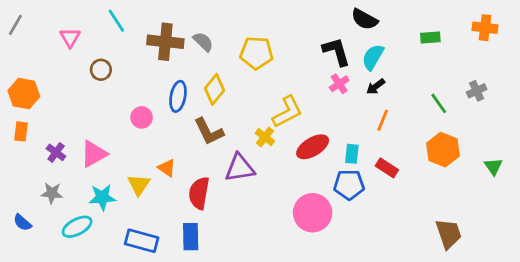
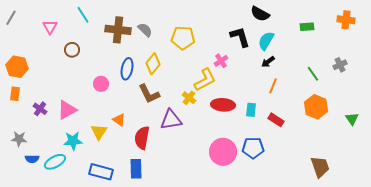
pink cross: (339, 84) -> (221, 61), moved
red ellipse: (313, 147) -> (223, 105), turned 35
blue pentagon: (349, 185) -> (253, 148), moved
gray star: (52, 193) -> (19, 139), moved
blue semicircle: (22, 223) -> (32, 159), moved, turned -40

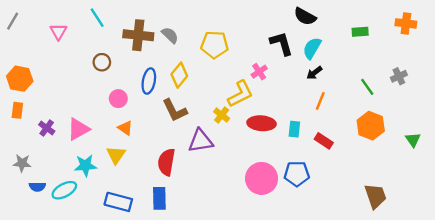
brown circle: (72, 50) -> (102, 62), moved
orange triangle: (119, 120) -> (125, 128), moved

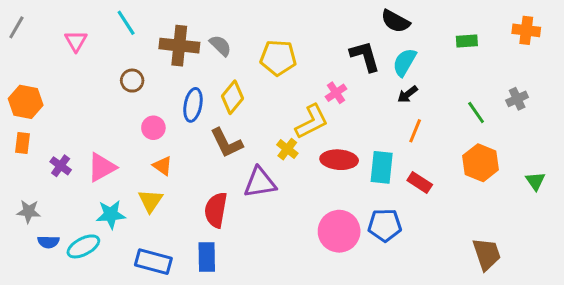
cyan rectangle: (294, 129) -> (382, 167), size x1.5

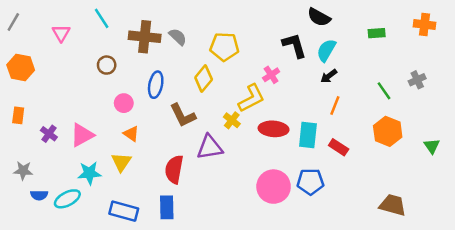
yellow diamond: (233, 97) -> (204, 79), moved
orange hexagon: (26, 102) -> (21, 67), moved
brown trapezoid: (487, 254) -> (393, 205), turned -56

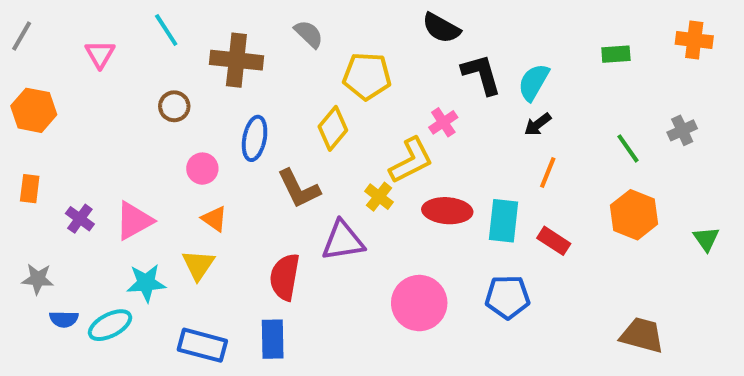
black semicircle: (319, 17) -> (441, 28), moved
gray semicircle: (178, 37) -> (309, 34), moved
pink circle: (274, 187) -> (419, 303), moved

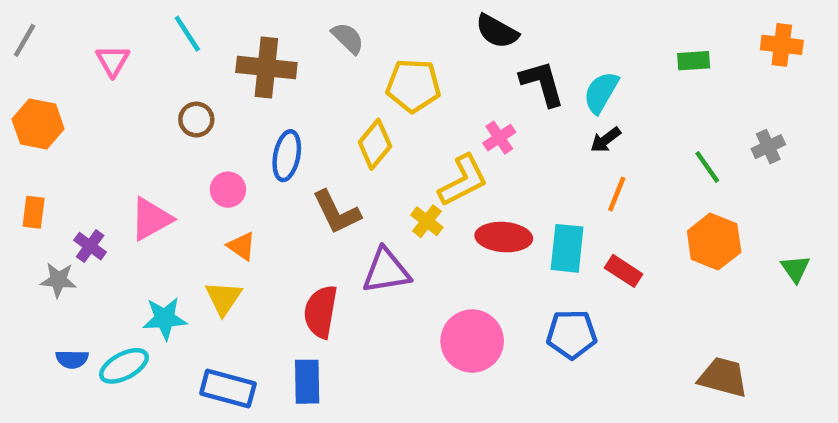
pink triangle: (134, 221) -> (151, 219), moved
gray star: (38, 279) -> (58, 280), moved

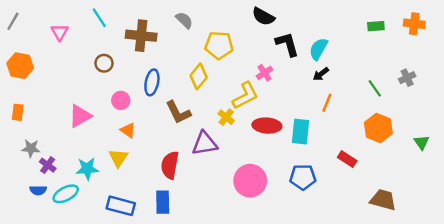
green rectangle: (694, 61) -> (376, 26), moved
purple cross: (90, 246) -> (48, 165), moved
red rectangle: (624, 271) -> (347, 159), moved

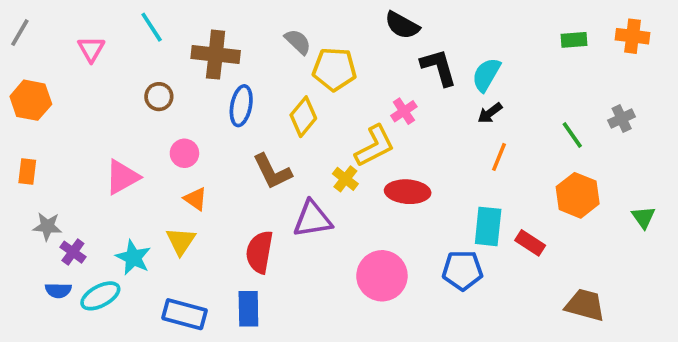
gray semicircle: (184, 20) -> (298, 42), moved
blue ellipse: (152, 82) -> (241, 106), moved
cyan rectangle: (300, 132) -> (488, 226), moved
cyan star: (87, 169) -> (133, 258), turned 30

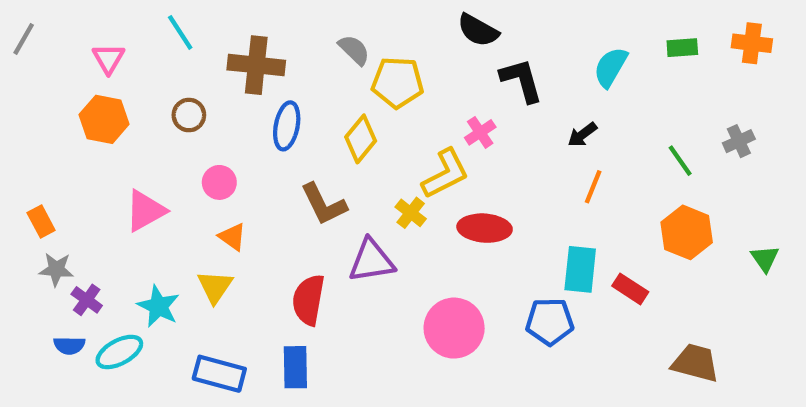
cyan semicircle: (486, 75) -> (611, 67), moved
orange hexagon: (31, 100) -> (104, 119), moved
orange rectangle: (27, 172) -> (41, 222), moved, turned -35

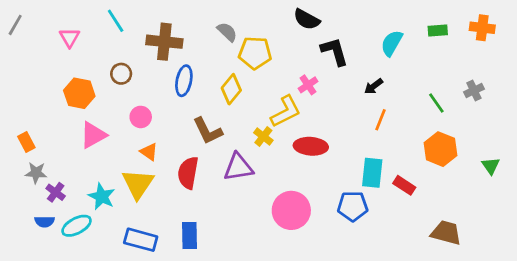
orange hexagon: (104, 119) -> (79, 93), moved
yellow triangle: (215, 287) -> (138, 184), size x1.4
red semicircle: (308, 300) -> (188, 173), moved

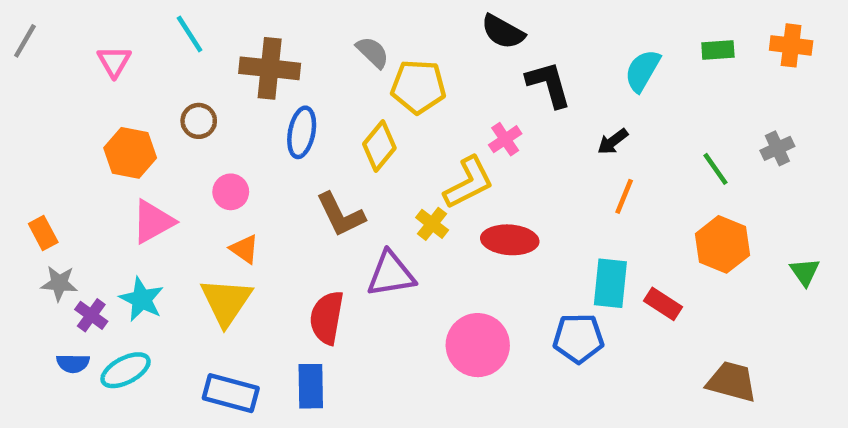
red semicircle: (188, 173) -> (327, 318), moved
cyan star: (102, 196) -> (142, 299), moved

